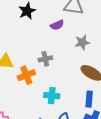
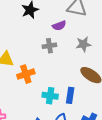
gray cross: (45, 59) -> (49, 46), moved
blue rectangle: (89, 99) -> (70, 95), moved

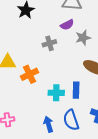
purple semicircle: (59, 26) -> (67, 25), moved

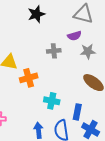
blue rectangle: (76, 90) -> (77, 112), moved

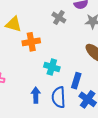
gray cross: (54, 51) -> (59, 18), turned 32

